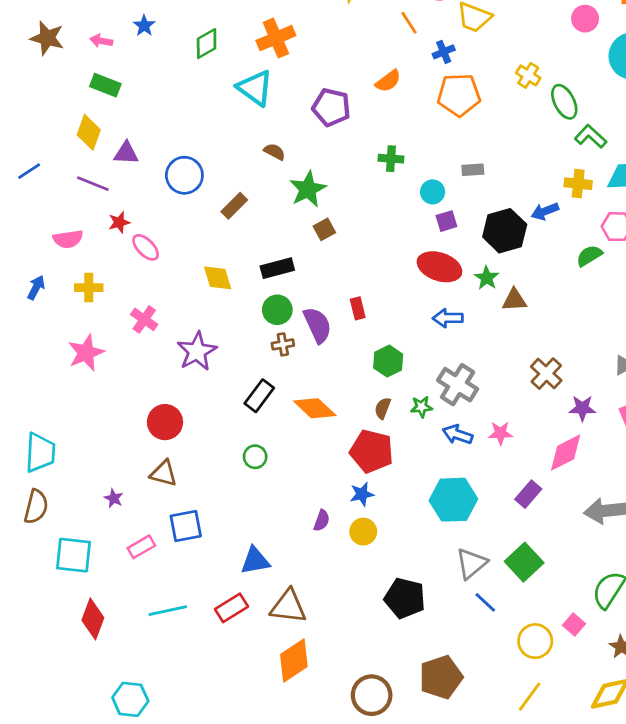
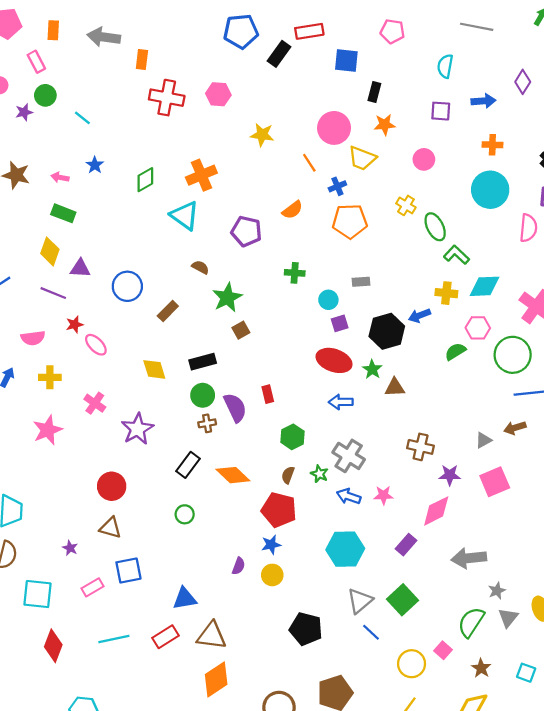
pink circle: (585, 19) -> (424, 159), moved
brown cross: (546, 374) -> (421, 447), turned -30
green star: (421, 407) -> (319, 474), turned 30

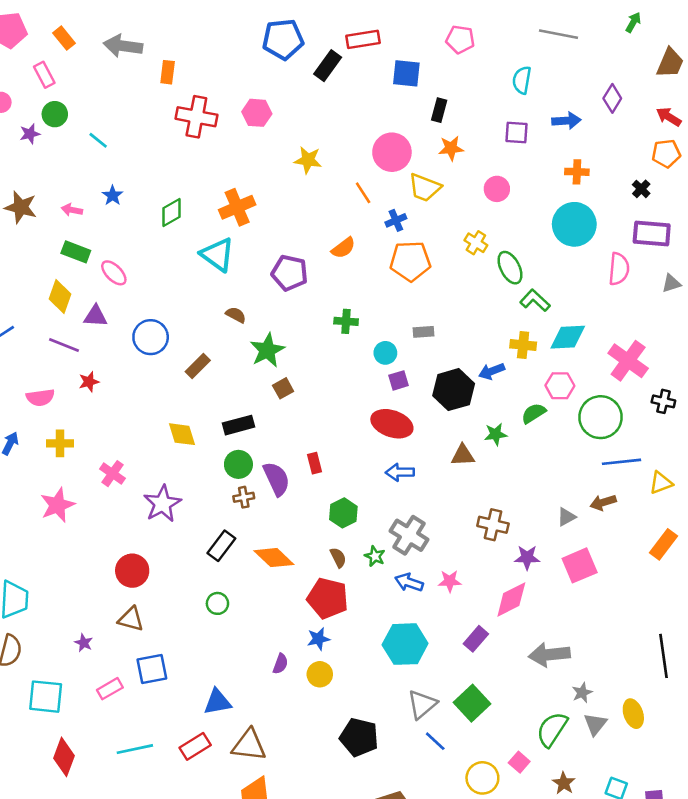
orange rectangle: (53, 30) -> (64, 38), turned -42
pink ellipse: (96, 345) -> (114, 273), moved
green star: (372, 369) -> (496, 434), moved, turned 30
brown semicircle: (288, 475) -> (338, 558), turned 132

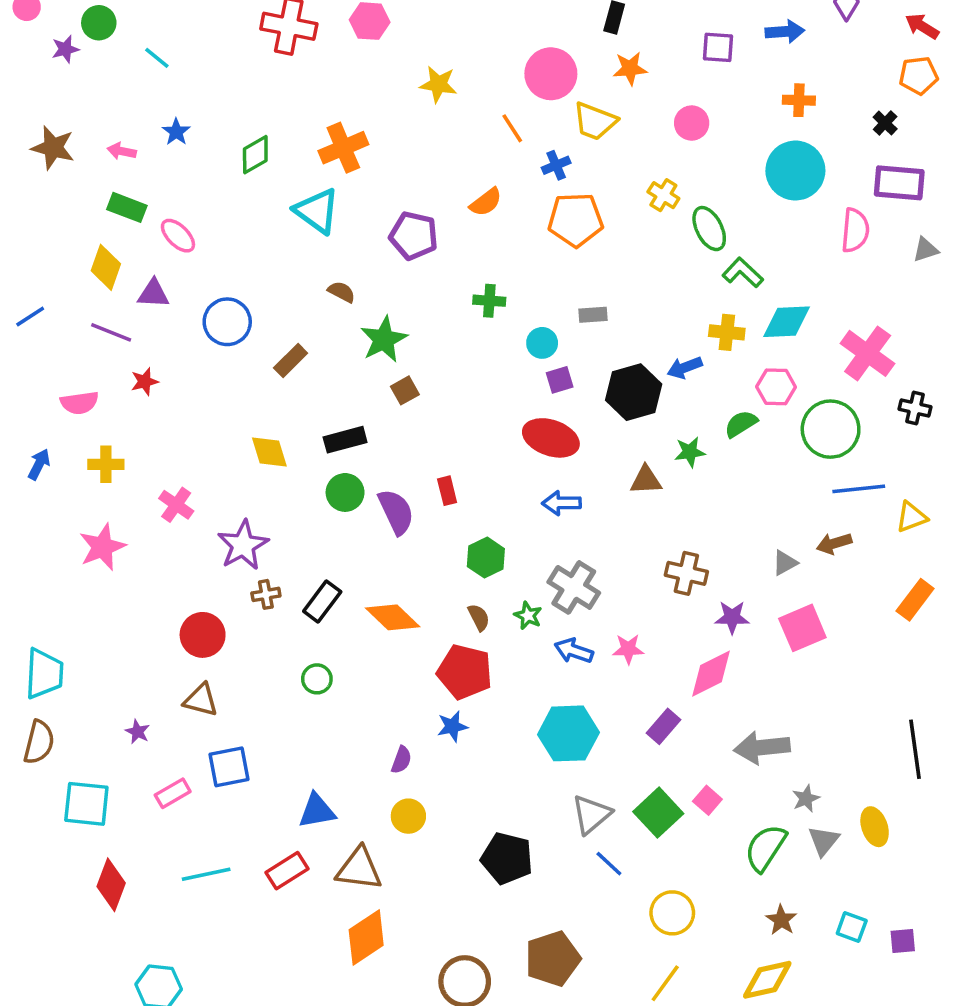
brown cross: (244, 497) -> (266, 594), moved
yellow circle: (320, 674) -> (408, 816), moved
pink square: (519, 762) -> (707, 800), moved

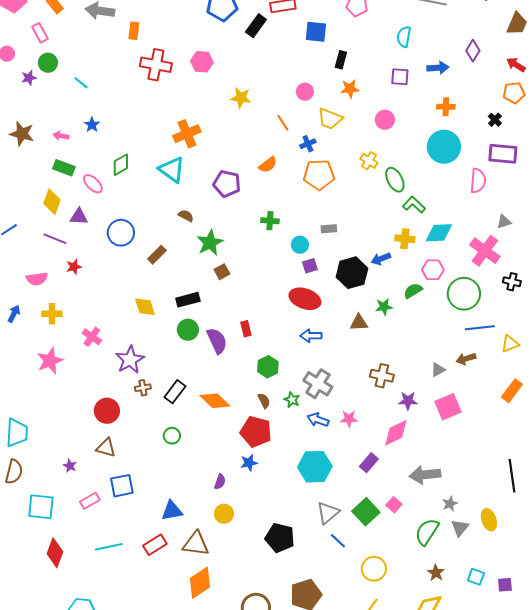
pink circle: (551, 74) -> (305, 92), size x0.6
green diamond: (255, 155) -> (121, 165), moved
gray triangle: (926, 250) -> (504, 222), moved

